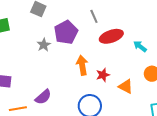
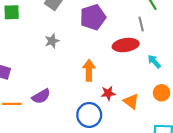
gray line: (94, 16) -> (141, 24), moved
purple pentagon: (66, 32) -> (93, 17), moved
red star: (103, 75) -> (108, 93), moved

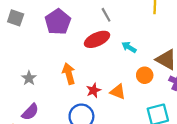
gray star: (52, 41) -> (29, 78), moved

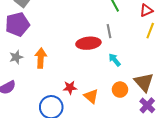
gray line: (106, 15) -> (109, 31), moved
purple pentagon: (58, 22) -> (17, 24), moved
orange arrow: (69, 74) -> (41, 58), moved

